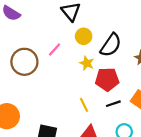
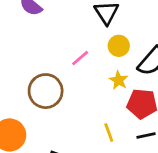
brown circle: (24, 62) -> (46, 91), moved

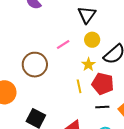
yellow line: (109, 133) -> (79, 86), moved

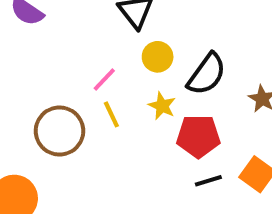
yellow line: (79, 86) -> (111, 114), moved

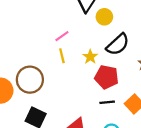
yellow circle: (158, 57) -> (104, 17), moved
brown circle: (59, 131) -> (30, 80), moved

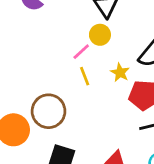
yellow circle: (104, 17) -> (100, 35), moved

